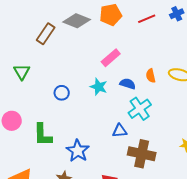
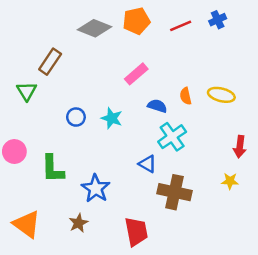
brown rectangle: (46, 34) -> (50, 62), moved
cyan star: (99, 87) -> (112, 118), moved
blue triangle: (120, 131) -> (147, 164), turned 35

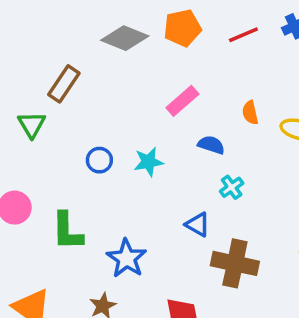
orange semicircle: (186, 96) -> (250, 113), moved
cyan star: (112, 118) -> (149, 162), turned -30
cyan cross: (172, 137) -> (232, 187), size x0.6

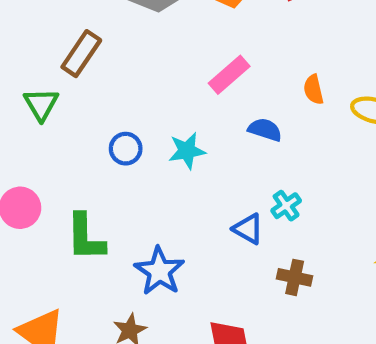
cyan cross: (232, 187) -> (286, 206), moved
brown cross: (235, 263) -> (295, 277), size x0.6

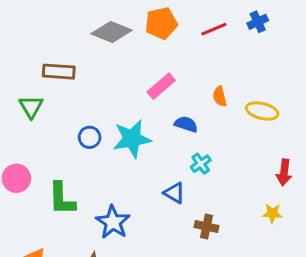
brown rectangle: (81, 54) -> (59, 72), turned 60
cyan star: (187, 151) -> (132, 139), size x1.5
cyan cross: (286, 206) -> (201, 164), moved

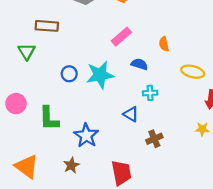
yellow ellipse: (262, 111) -> (193, 72), moved
cyan cross: (201, 164) -> (150, 93), turned 32
brown cross: (207, 227) -> (154, 139), turned -35

